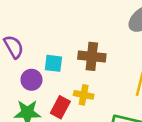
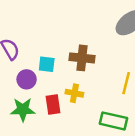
red rectangle: (60, 107) -> (53, 105), turned -36

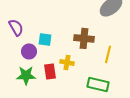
brown cross: (82, 58) -> (84, 38), moved

